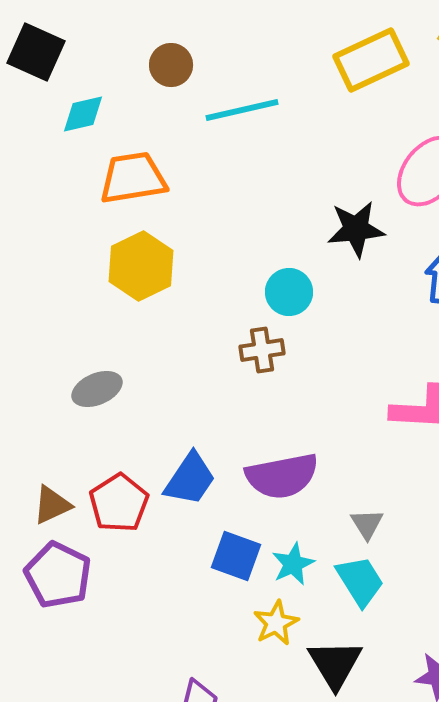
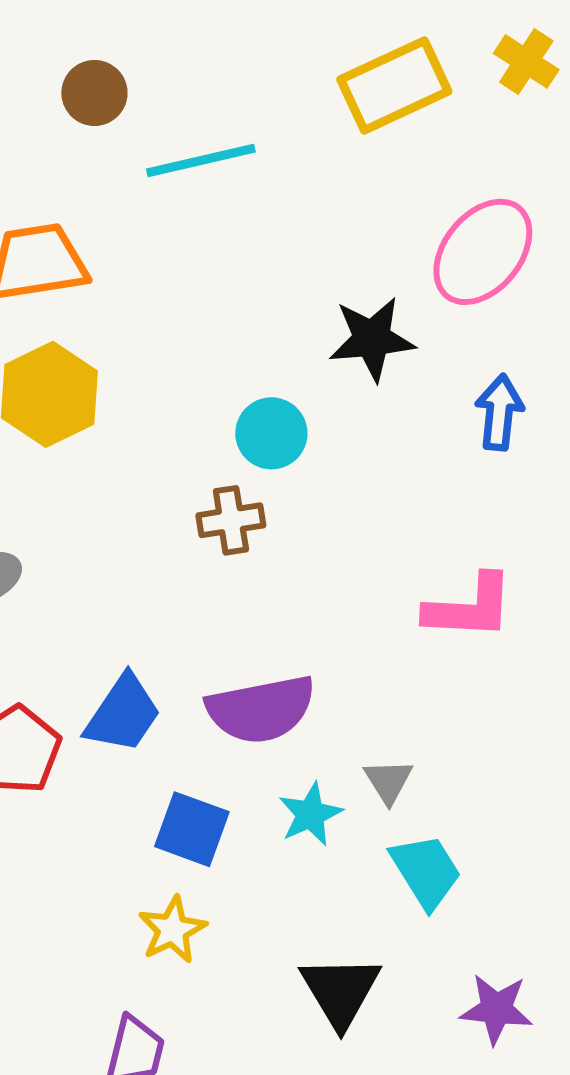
cyan star: (293, 564) -> (310, 814), moved
cyan trapezoid: (360, 581) -> (426, 871), moved
yellow star: (276, 623) -> (172, 930), moved

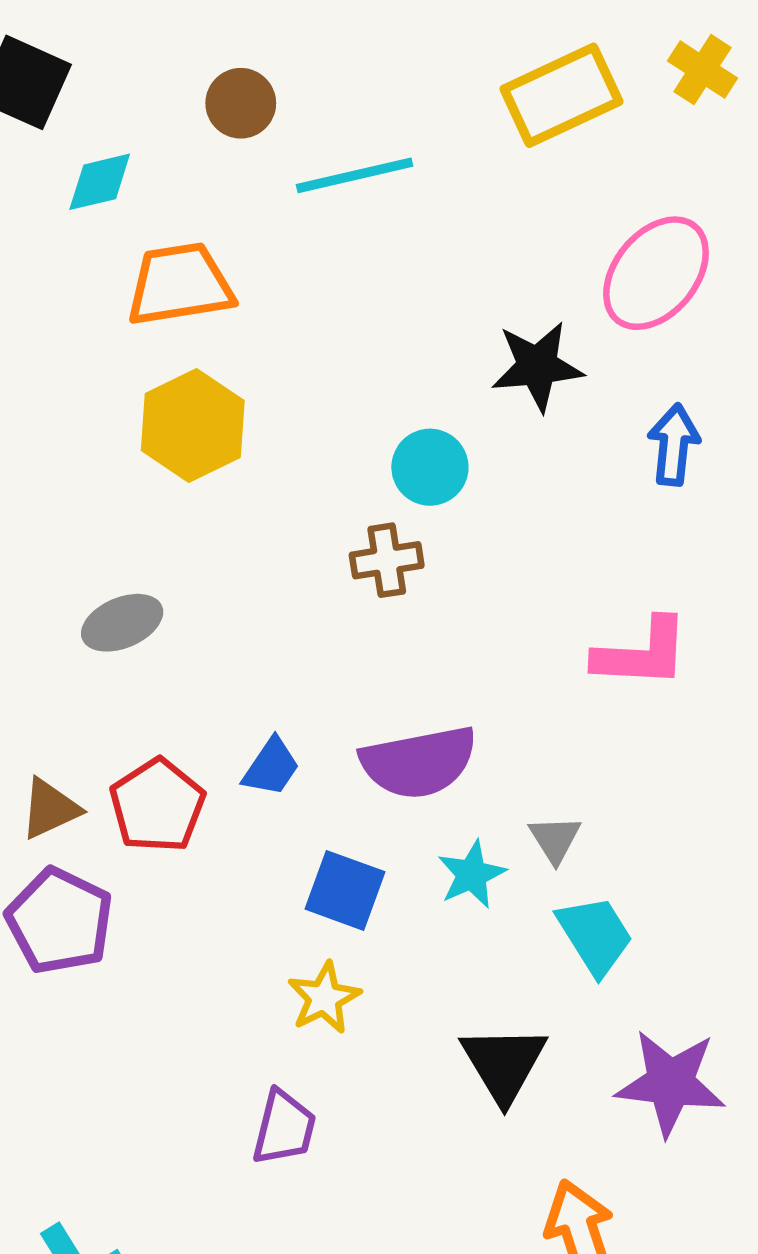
blue trapezoid: (123, 714) -> (271, 767), size x0.7
purple star: (496, 1009) -> (670, 1083), size x1.4

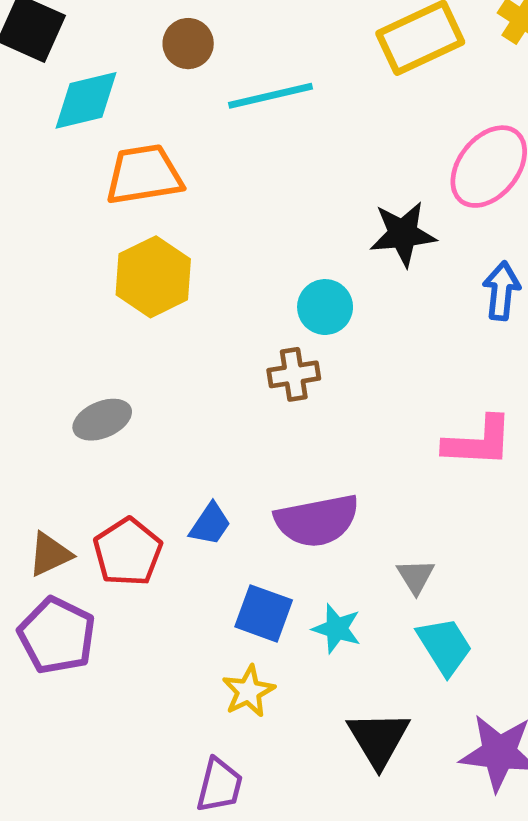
cyan diamond: (100, 182) -> (86, 100), size x1.4
cyan star: (472, 874) -> (337, 629), moved, turned -30

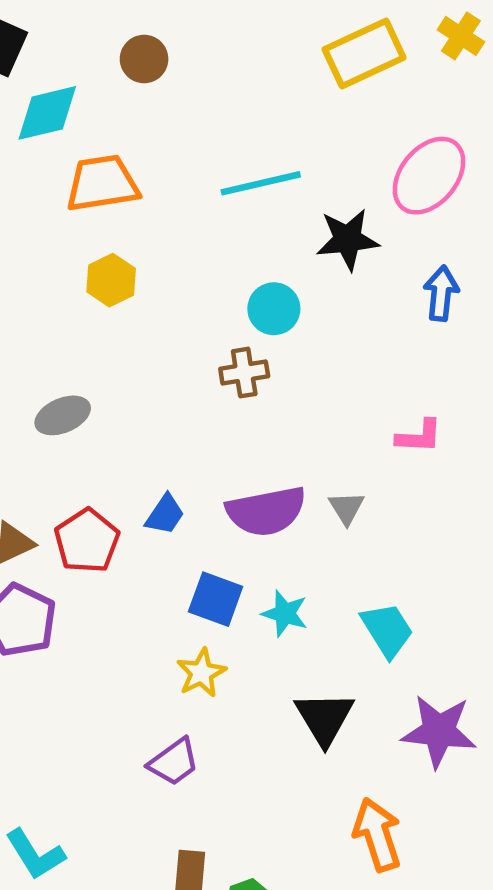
cyan line: (271, 96) -> (261, 183), moved
yellow hexagon: (153, 277) -> (111, 280), size x0.7
pink L-shape: (478, 442) -> (419, 436), size x0.7
gray triangle: (416, 576) -> (346, 508), moved
purple trapezoid: (219, 785) -> (174, 762), turned 40

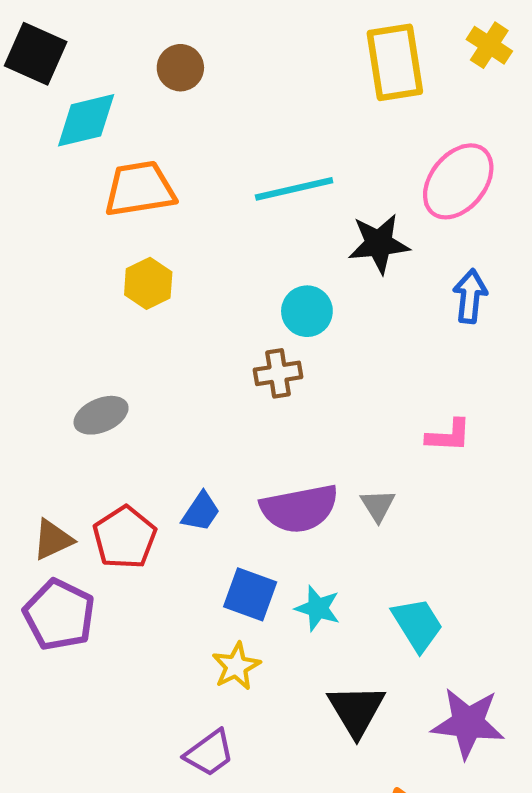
yellow rectangle: (364, 54) -> (395, 62), turned -74

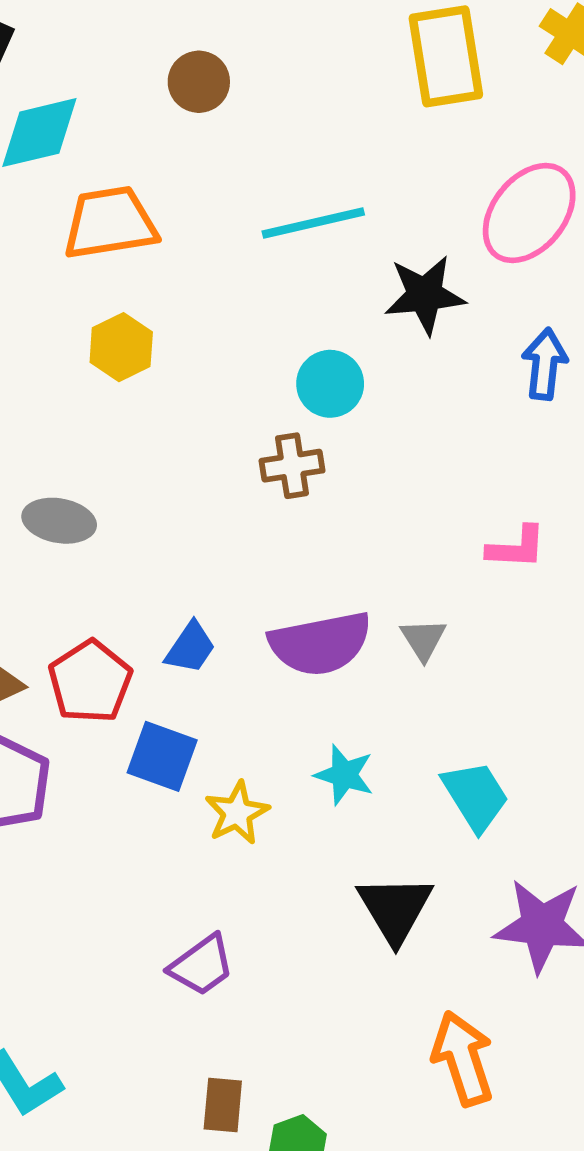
brown circle: (180, 68) -> (199, 82), moved
gray ellipse: (101, 415) -> (59, 521), turned 33
blue square: (250, 594) -> (162, 756), moved
yellow star: (236, 666) -> (237, 813), moved

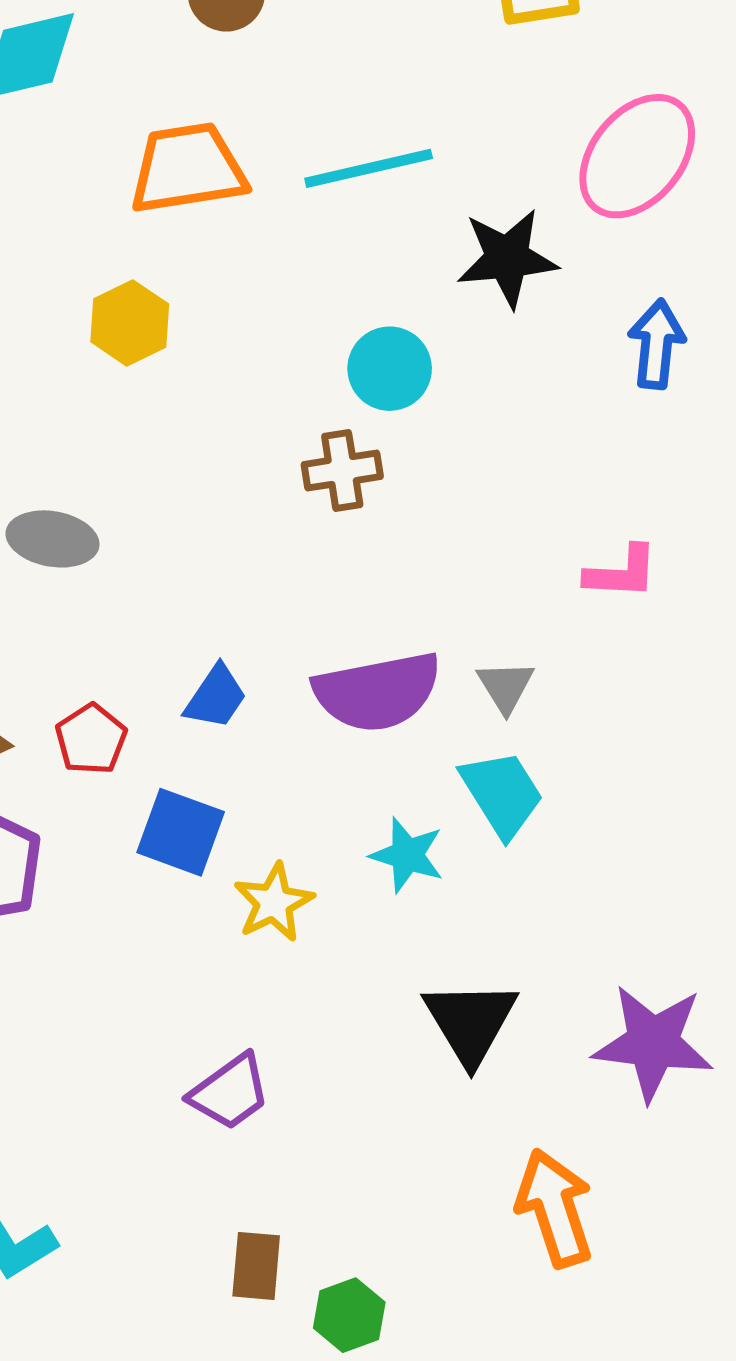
orange trapezoid: (110, 223) -> (188, 168), moved
red pentagon: (90, 682) -> (91, 739), size x0.7
cyan trapezoid: (475, 796) -> (502, 794), moved

